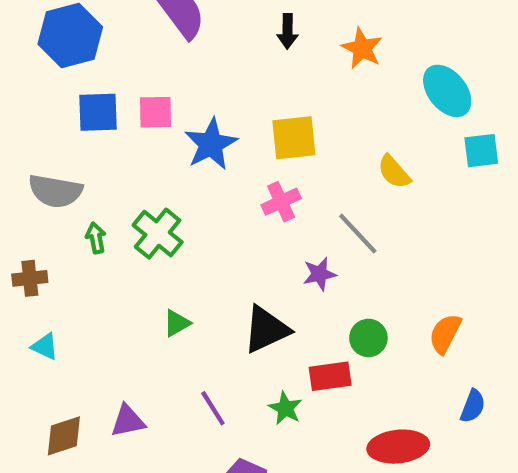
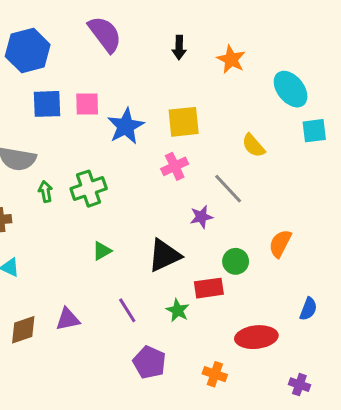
green cross: (158, 234) -> (89, 189), turned 32
orange semicircle: (445, 334) -> (280, 244), moved

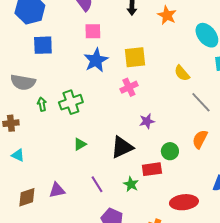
pink square: (87, 104) -> (93, 31), moved
gray line: (228, 189) -> (201, 102), moved

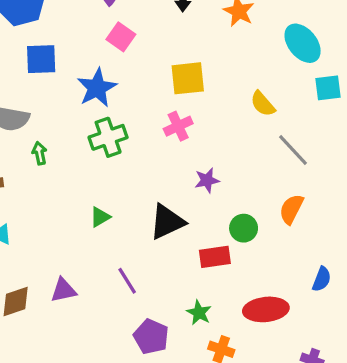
pink square: (93, 31) -> (121, 37), turned 36
blue star: (96, 60) -> (97, 88), moved
green cross: (71, 102) -> (108, 137), moved
green star: (131, 184) -> (199, 313), moved

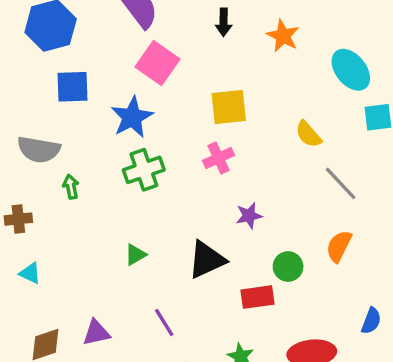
pink square: (121, 37) -> (157, 63), size x1.4

